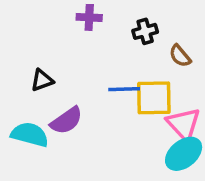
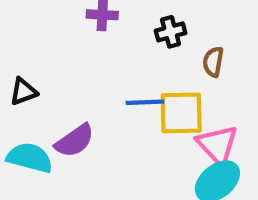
brown semicircle: (180, 56) -> (213, 62), turned 50
black triangle: (42, 80) -> (23, 92), moved

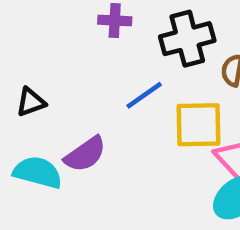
black cross: (171, 32) -> (187, 39), size x1.6
blue line: (145, 102) -> (144, 95), moved, turned -33

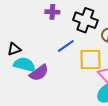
black cross: (187, 39) -> (85, 20), turned 35
cyan semicircle: (38, 172) -> (24, 65), moved

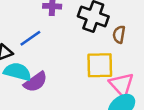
blue line: (66, 46) -> (30, 38), moved

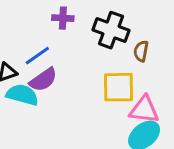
purple semicircle: (35, 82) -> (43, 80), moved
pink triangle: (122, 85) -> (144, 110), turned -40

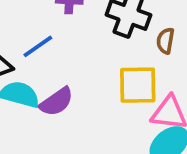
purple semicircle: (43, 80) -> (56, 102), moved

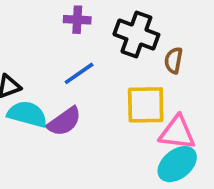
blue line: (38, 46) -> (79, 73), moved

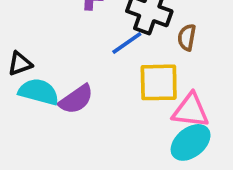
blue line: (79, 73) -> (127, 43), moved

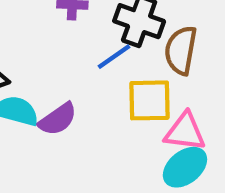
brown semicircle: (187, 37) -> (181, 50), size x1.6

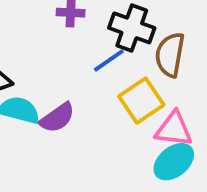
yellow square: (149, 100) -> (141, 101), turned -33

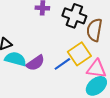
blue line: (109, 60) -> (62, 64), moved

